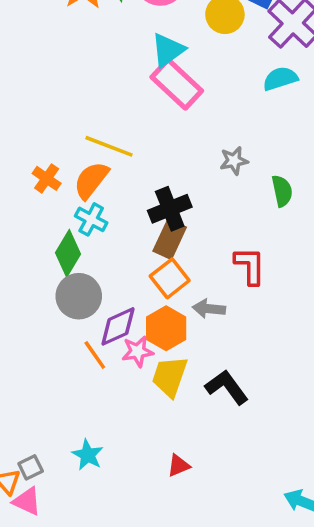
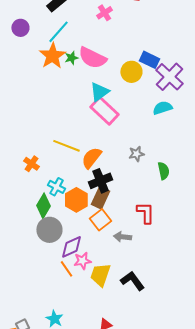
orange semicircle: (91, 180) -> (91, 158), moved
orange hexagon: (166, 328) -> (76, 200), moved
orange line: (95, 355) -> (66, 269), moved

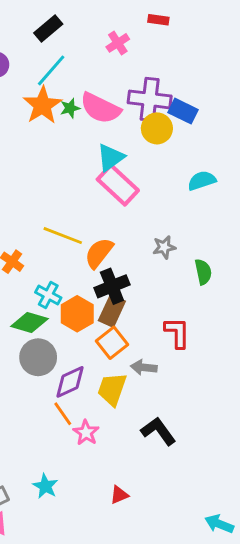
purple cross: (169, 77) -> (150, 99), moved, turned -36
green diamond: (43, 206) -> (29, 323), turned 75
pink star: (82, 261) -> (86, 433), moved, turned -30
yellow trapezoid: (100, 275) -> (112, 389), moved

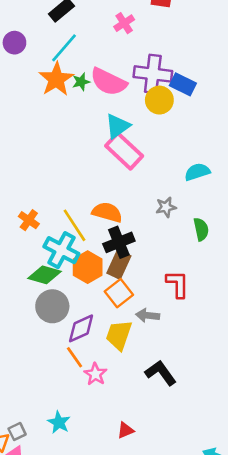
cyan semicircle: (202, 181) -> (197, 172), moved
yellow line: (63, 236) -> (75, 225), moved, turned 36
orange semicircle: (99, 253) -> (107, 212), turned 68
cyan cross: (48, 295) -> (61, 250), size x1.5

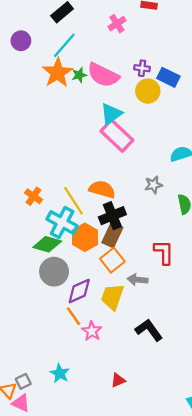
purple cross: (153, 74) -> (142, 68), size x0.5

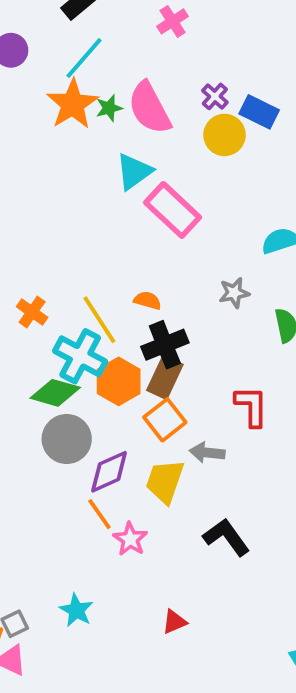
purple cross: (142, 68) -> (215, 96), turned 35
pink semicircle: (103, 75) -> (149, 108), turned 36
cyan triangle: (111, 114) -> (134, 172), moved
orange semicircle: (102, 189) -> (148, 300), size x0.6

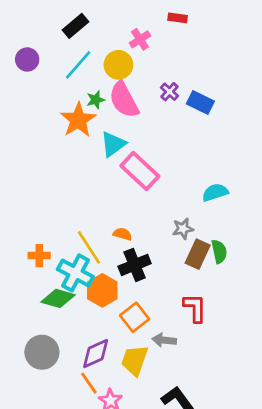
orange star: (72, 104) -> (78, 120), moved
yellow circle: (224, 135) -> (118, 65), moved
orange cross: (32, 312) -> (39, 256), moved, turned -35
brown rectangle: (165, 377) -> (198, 254), moved
gray circle: (67, 439) -> (42, 352), moved

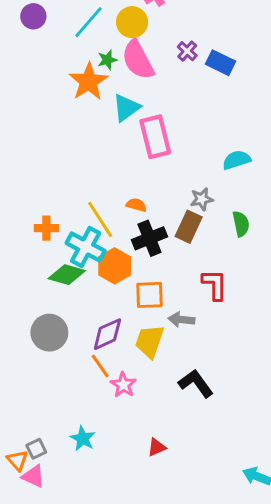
pink rectangle: (140, 171) -> (155, 137), turned 33
brown rectangle: (198, 254) -> (189, 227), moved
orange square: (135, 317) -> (149, 295), turned 36

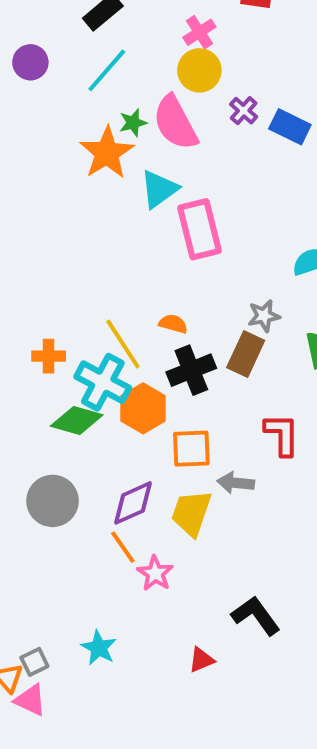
yellow circle: (132, 22) -> (199, 70), moved
black L-shape: (196, 383) -> (256, 616), moved

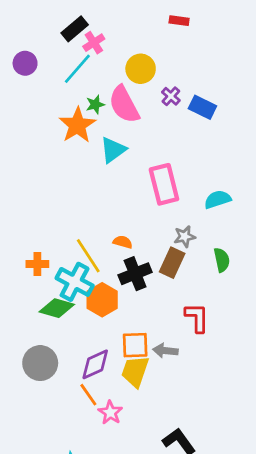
pink cross: (199, 32) -> (94, 43), moved
pink rectangle: (199, 229) -> (164, 184), moved
orange square: (191, 449) -> (135, 345), moved

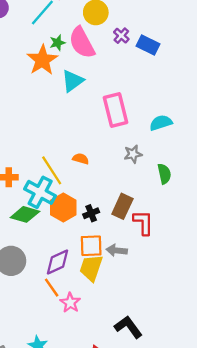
brown rectangle: (172, 263) -> (122, 206), moved
black cross: (135, 274) -> (91, 213), moved, size x0.6

